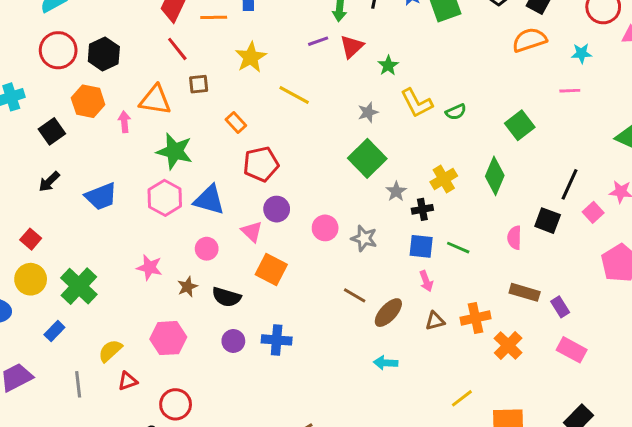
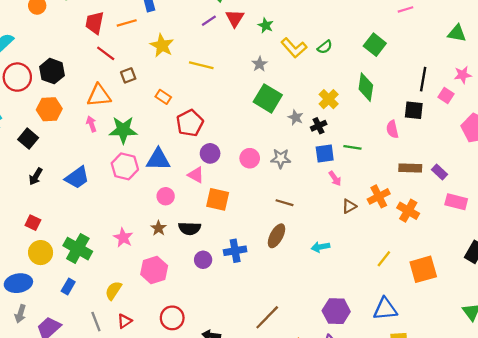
pink arrow: (124, 122) -> (91, 124), moved
pink star: (149, 267) -> (123, 238), moved, turned 30
brown ellipse: (388, 313) -> (277, 236), moved
red triangle: (128, 381) -> (125, 321), moved

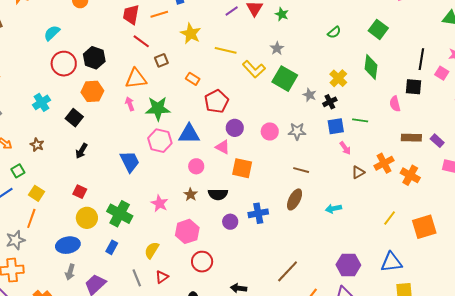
yellow L-shape: (294, 48) -> (254, 69), moved
blue trapezoid: (77, 178) -> (130, 162), moved, turned -80
red circle: (172, 318) -> (202, 262), moved

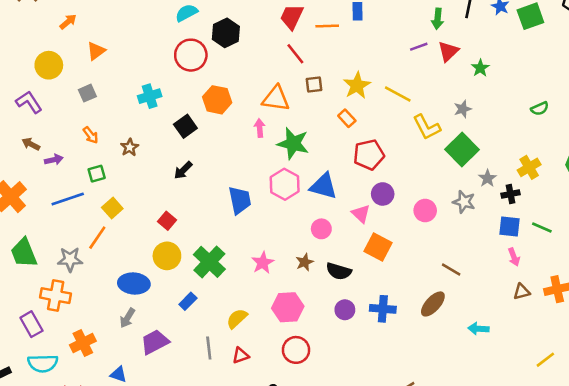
yellow star: (191, 34) -> (357, 85), moved
black hexagon: (94, 58) -> (226, 33), moved
gray star: (297, 131) -> (464, 202), moved

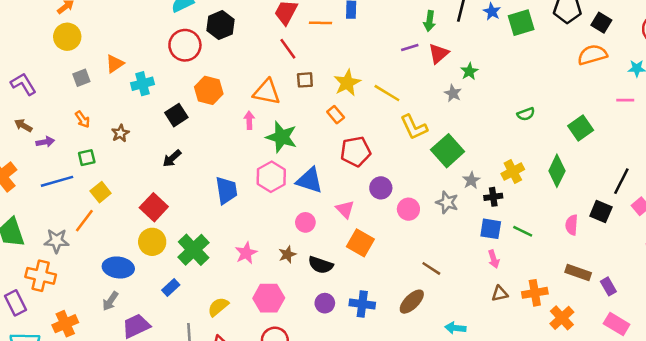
orange triangle: (96, 51) -> (115, 64), moved
yellow circle: (49, 65) -> (67, 37), moved
gray star: (463, 109) -> (453, 93), moved, turned -30
purple circle: (383, 194) -> (381, 188), moved
red square: (167, 221) -> (154, 207), size x1.5

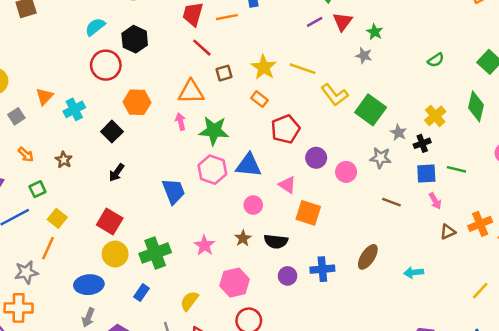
green cross: (194, 250) -> (155, 253), turned 36
brown line: (431, 268) -> (391, 202), moved

